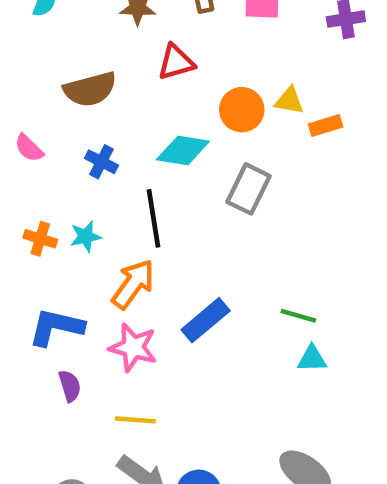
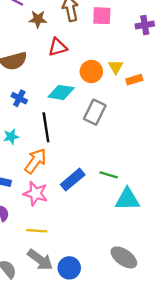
yellow triangle: (289, 101) -> (116, 67), turned 49
green line: (298, 316) -> (109, 175), moved
cyan triangle: (312, 359) -> (127, 199), size x1.6

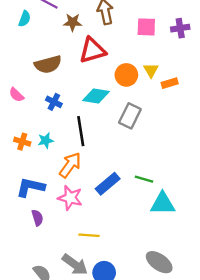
pink square: (102, 16) -> (146, 27), moved
red triangle: (58, 47) -> (92, 50), size x1.4
yellow line: (37, 231) -> (89, 235), moved

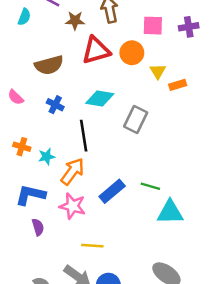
orange circle: (126, 75) -> (132, 53), moved
cyan star: (46, 140) -> (47, 157), moved

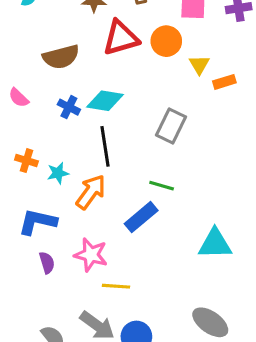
cyan diamond: (100, 98) -> (105, 101), moved
green line: (150, 186) -> (162, 186), moved
pink star: (73, 206) -> (91, 255), moved

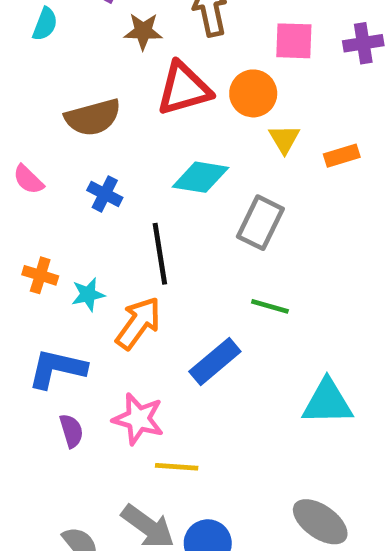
yellow triangle: (199, 65) -> (284, 139), moved
cyan diamond: (105, 101) -> (201, 177), moved
green line: (162, 186) -> (270, 306), moved

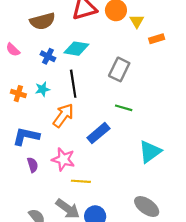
yellow triangle: (284, 139) -> (137, 21), moved
cyan diamond: (201, 177) -> (76, 49), moved
cyan star: (88, 294) -> (42, 89), moved
cyan triangle: (327, 402) -> (150, 152), turned -35

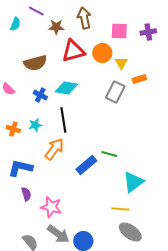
gray rectangle: (119, 69) -> (115, 92), moved
green line: (124, 108) -> (109, 154), moved
pink star: (63, 159) -> (51, 207), moved
yellow line: (81, 181) -> (120, 209), moved

